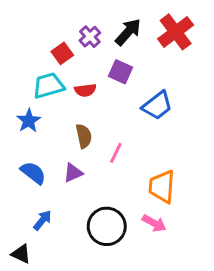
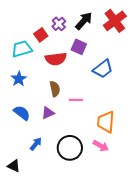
cyan trapezoid: (49, 86) -> (22, 49), moved
red semicircle: (85, 90) -> (56, 59), size x1.5
pink line: (116, 153) -> (76, 100), turned 64
blue arrow: (42, 220) -> (36, 144), moved

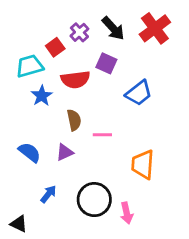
black arrow: (84, 21) -> (113, 28), turned 96
blue star: (19, 79) -> (42, 96), moved
pink arrow: (101, 146) -> (127, 213), moved, turned 49

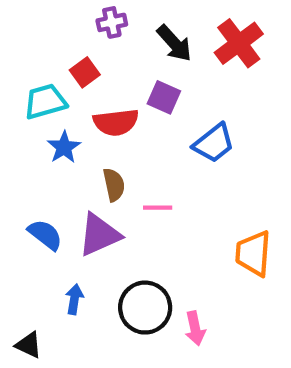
purple cross: (79, 32) -> (112, 22), moved, turned 30
purple triangle: (65, 152) -> (99, 235), size x1.6
orange trapezoid: (143, 164) -> (253, 253), moved
blue arrow: (48, 194) -> (74, 299), turned -30

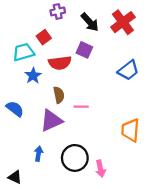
blue trapezoid: (214, 143) -> (128, 70), moved
blue semicircle: (45, 235) -> (15, 109), moved

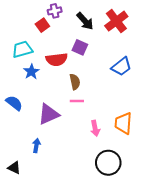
red square: (44, 37) -> (42, 25), moved
brown semicircle: (59, 95) -> (75, 82), moved
black circle: (75, 158) -> (108, 163), moved
pink arrow: (100, 169) -> (95, 128), moved

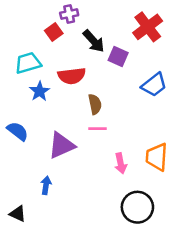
black arrow: (85, 21) -> (94, 41), moved
purple square: (80, 47) -> (118, 57), moved

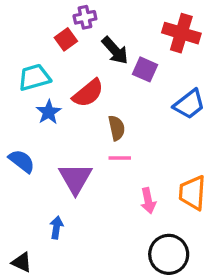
red cross: (148, 27) -> (181, 33), turned -36
red semicircle: (72, 76) -> (88, 93), turned -32
purple triangle: (61, 145) -> (75, 178), turned -36

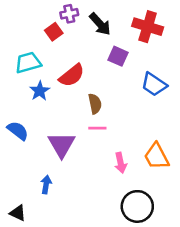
black arrow: (115, 50) -> (100, 24), moved
blue trapezoid: (189, 104) -> (154, 84), turned 72
orange trapezoid: (192, 193) -> (157, 156), turned -32

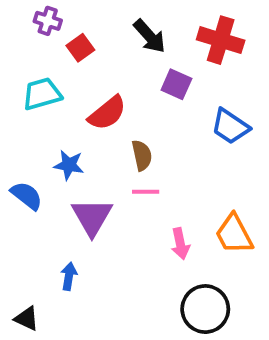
purple cross: (69, 14) -> (48, 21), moved, turned 30
blue star: (40, 91) -> (69, 165), moved, turned -30

